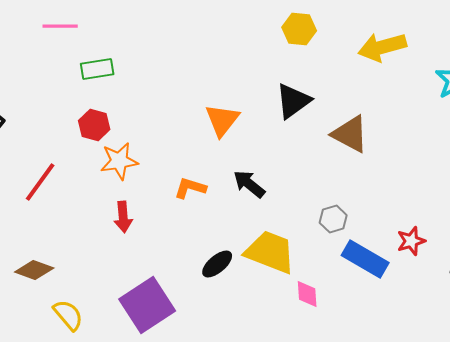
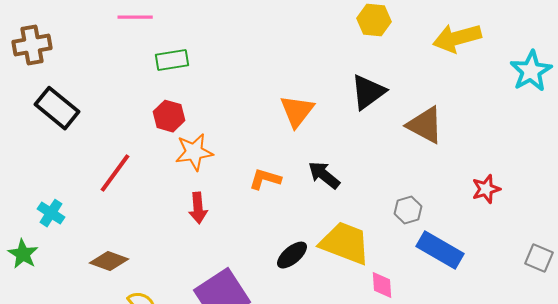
red star: (411, 241) -> (486, 189), moved

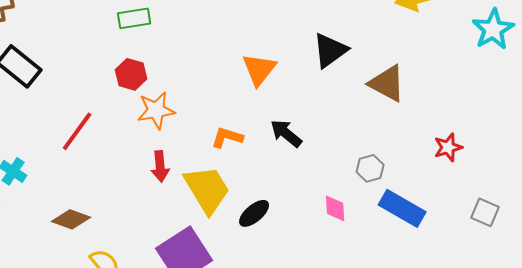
yellow trapezoid: (345, 243) -> (207, 189), moved, turned 38
gray square: (539, 258) -> (485, 212), moved
pink diamond: (382, 285) -> (335, 208), moved

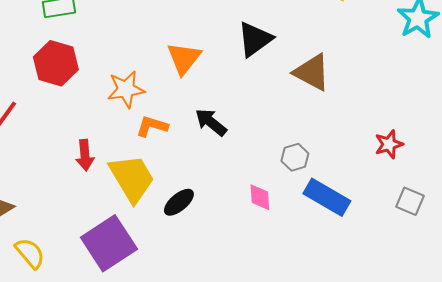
red hexagon: (131, 74) -> (56, 63), size x1.4
orange star: (156, 110) -> (126, 89), moved
red star: (448, 147) -> (389, 144), moved

